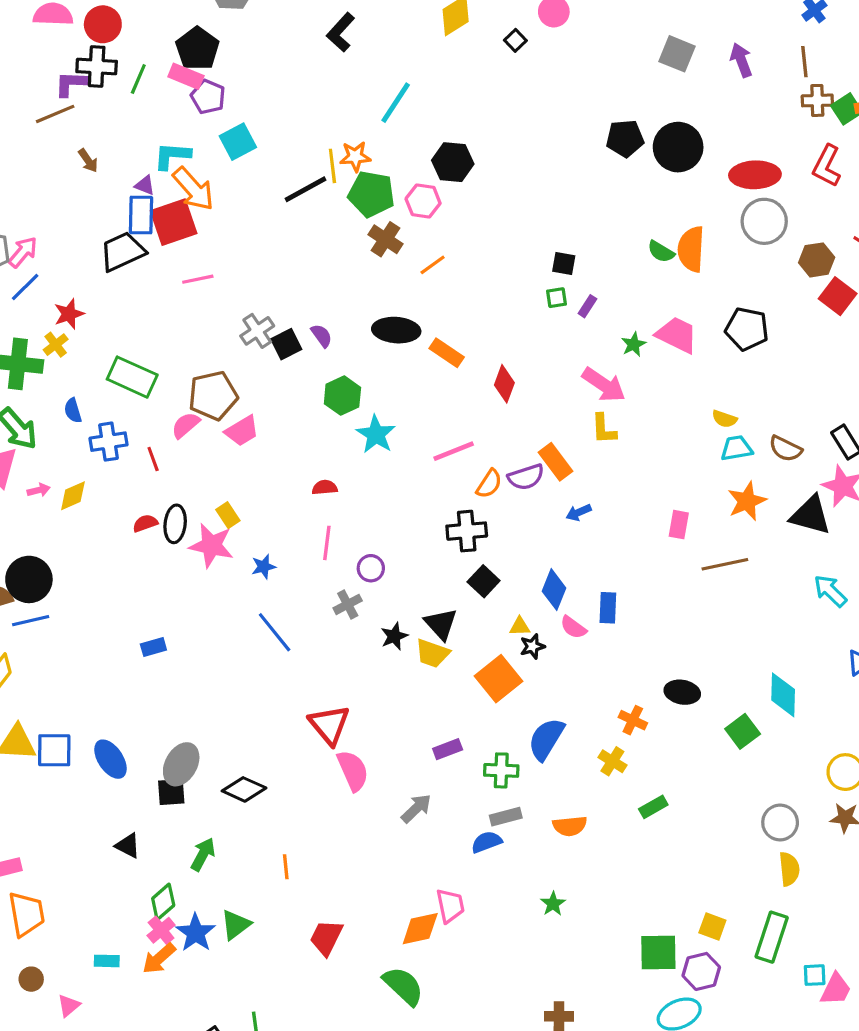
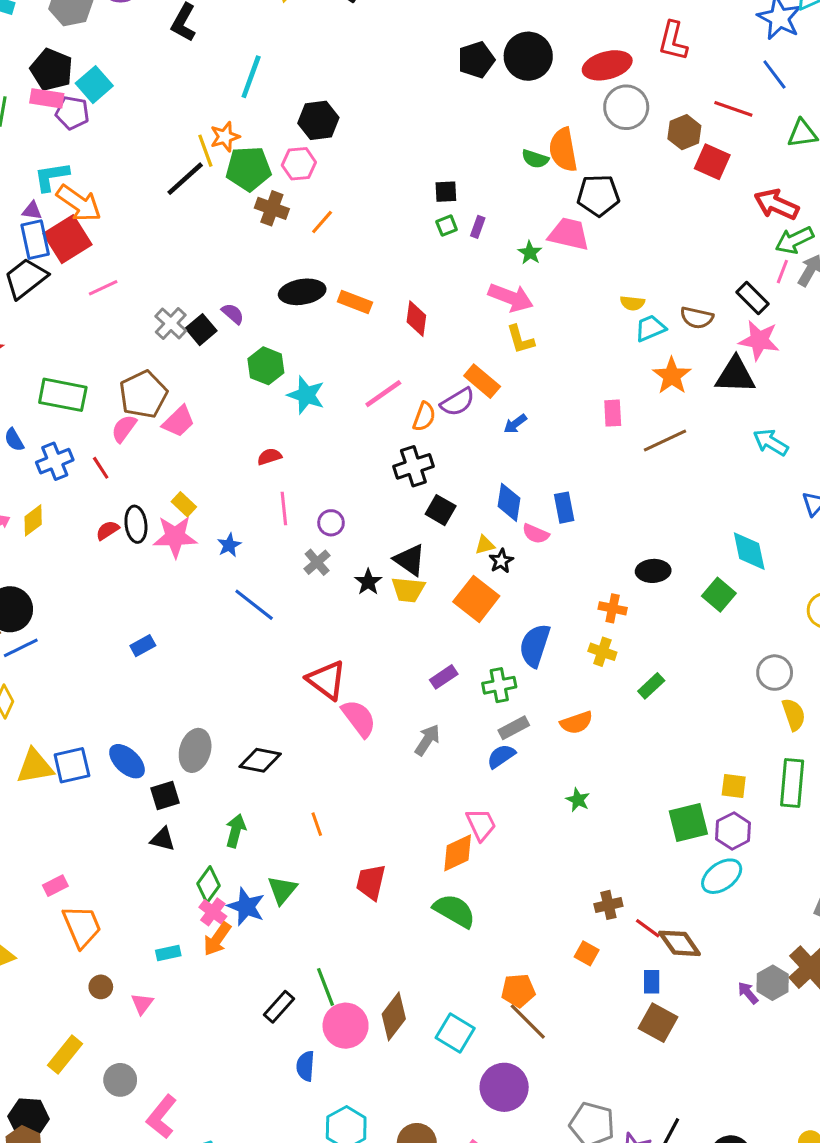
cyan square: (238, 142) -> (94, 85), moved
black pentagon: (747, 329) -> (598, 195), moved
black square: (171, 792) -> (165, 795), moved

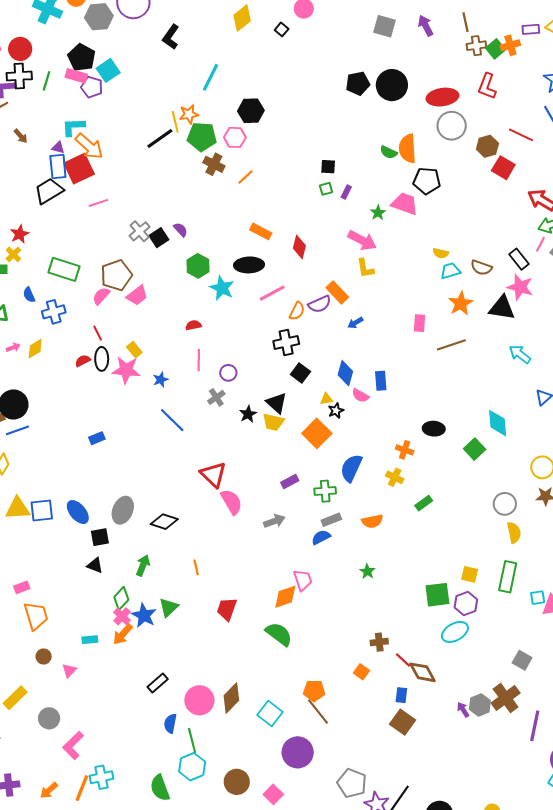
black ellipse: (302, 292) -> (249, 265), moved
red line: (101, 468) -> (98, 333), moved
gray arrow: (427, 740) -> (274, 521), turned 30
green line: (325, 987) -> (192, 741), moved

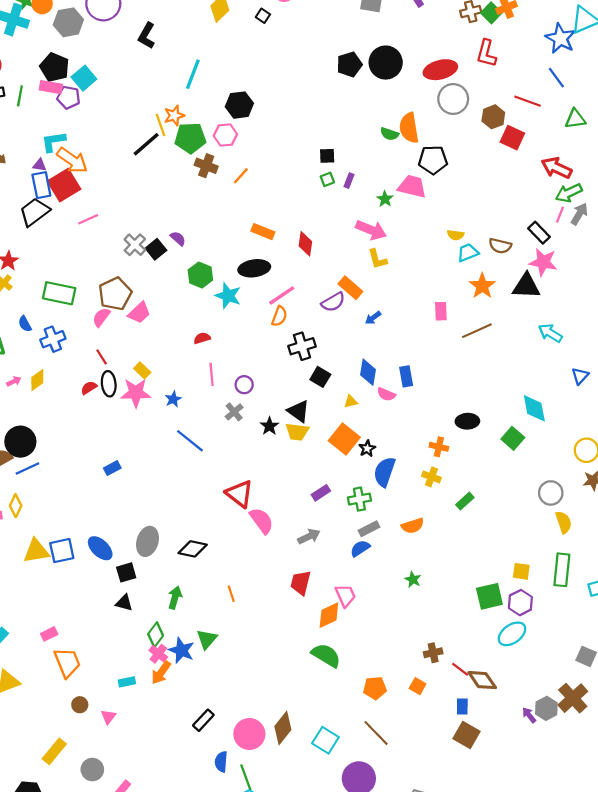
orange semicircle: (297, 311) -> (279, 316), moved
black star: (336, 411) -> (367, 449), moved
red trapezoid: (227, 609) -> (301, 583), moved
orange pentagon: (314, 691) -> (375, 688), moved

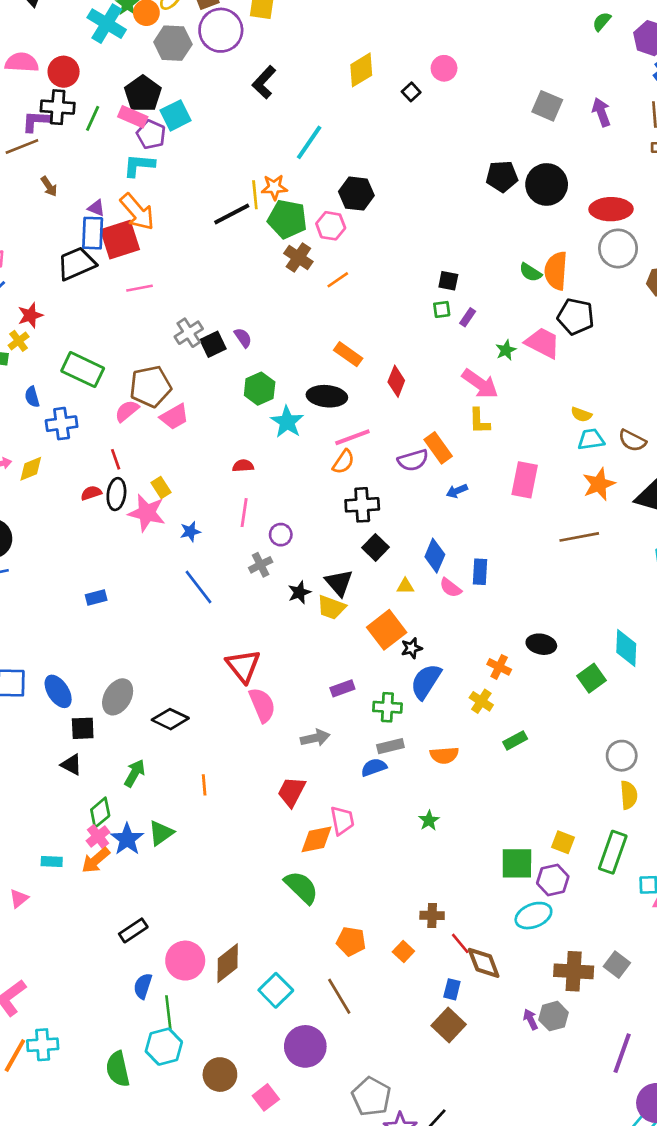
cyan L-shape: (53, 142) -> (139, 165), moved
pink rectangle: (441, 311) -> (525, 480), moved, size x1.5
brown cross: (573, 698) -> (574, 971), moved, turned 32

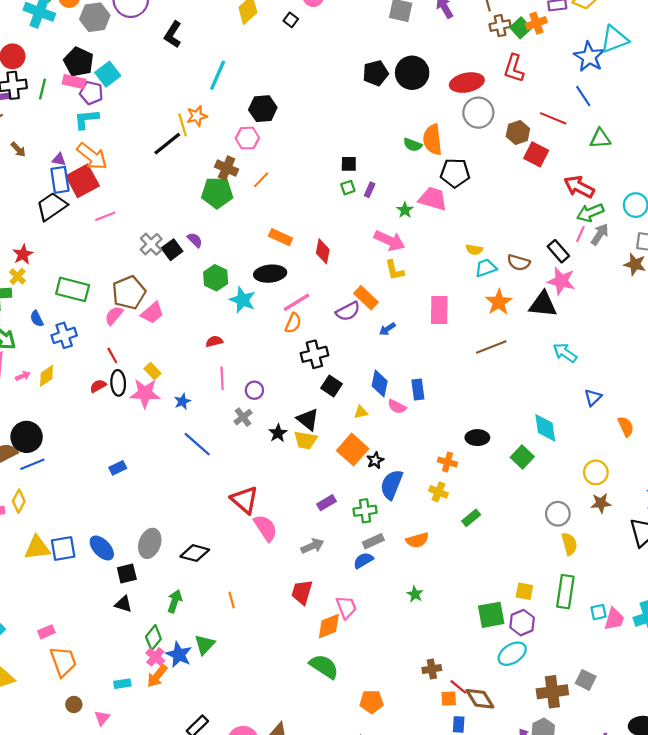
green pentagon: (287, 219) -> (217, 193), moved
orange square: (403, 951) -> (449, 699), moved, turned -35

